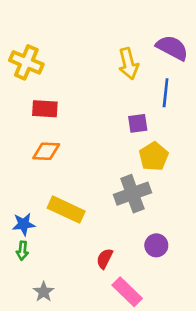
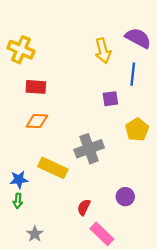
yellow pentagon: (154, 156) -> (137, 130), moved
gray cross: (132, 194) -> (89, 149), moved

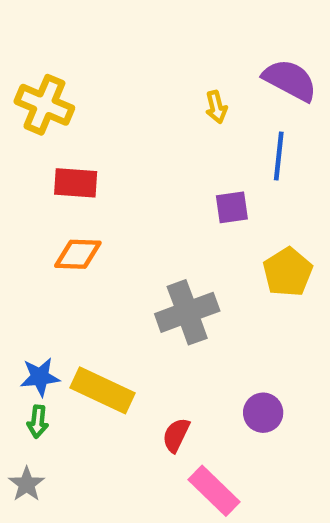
yellow arrow: (103, 51) -> (216, 107), size x0.6
yellow rectangle: (53, 168) -> (102, 390), moved
gray star: (35, 234) -> (27, 484), moved

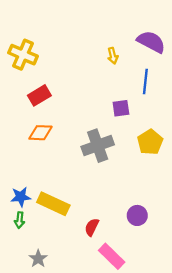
red rectangle: (76, 183) -> (39, 95), turned -35
gray cross: (187, 312) -> (98, 146), moved
gray star: (27, 484) -> (38, 259), moved

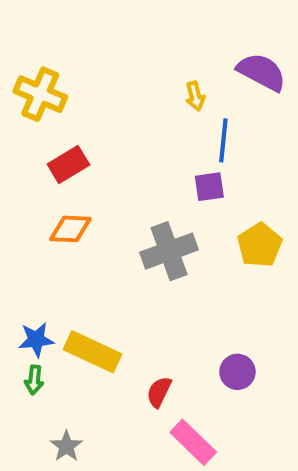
blue line: (145, 81) -> (223, 140), moved

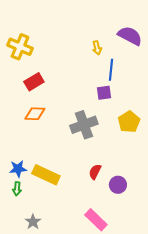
red semicircle: (159, 392) -> (95, 172), moved

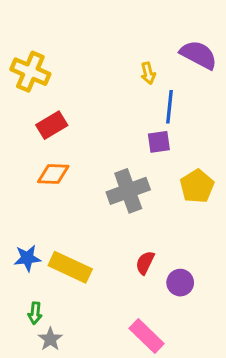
green arrow: (17, 189) -> (35, 313), moved

